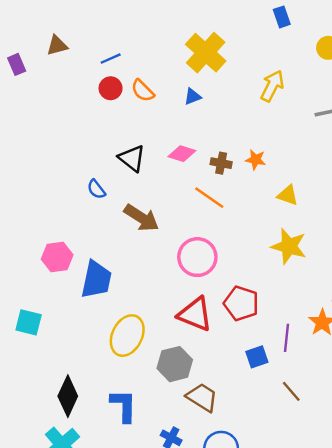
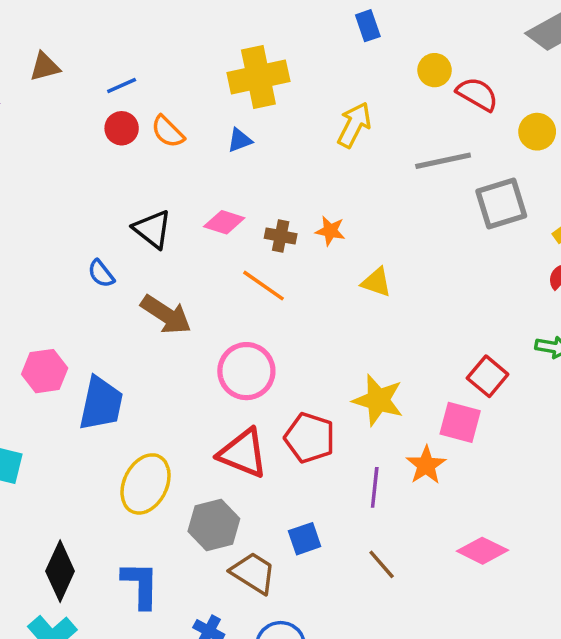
yellow cross: (206, 53) -> (258, 77), turned 36
yellow star: (289, 246) -> (378, 400), moved
blue square: (257, 357) -> (305, 539), moved

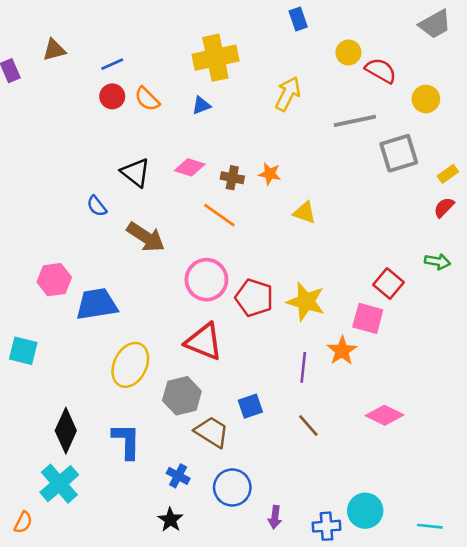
blue trapezoid: (101, 404) -> (97, 304), turned -111
red pentagon: (310, 438) -> (254, 298), moved

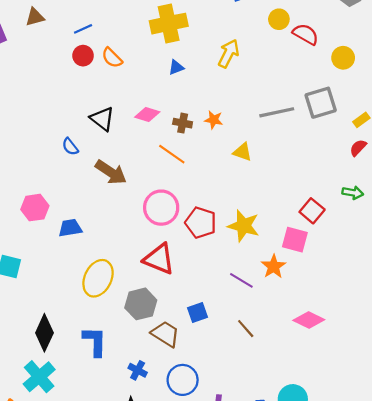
blue triangle: (201, 105) -> (176, 67), moved
gray line: (355, 121) -> (277, 112), moved
blue trapezoid: (97, 304) -> (70, 228), size x0.7
purple line: (303, 367) -> (241, 280), turned -65

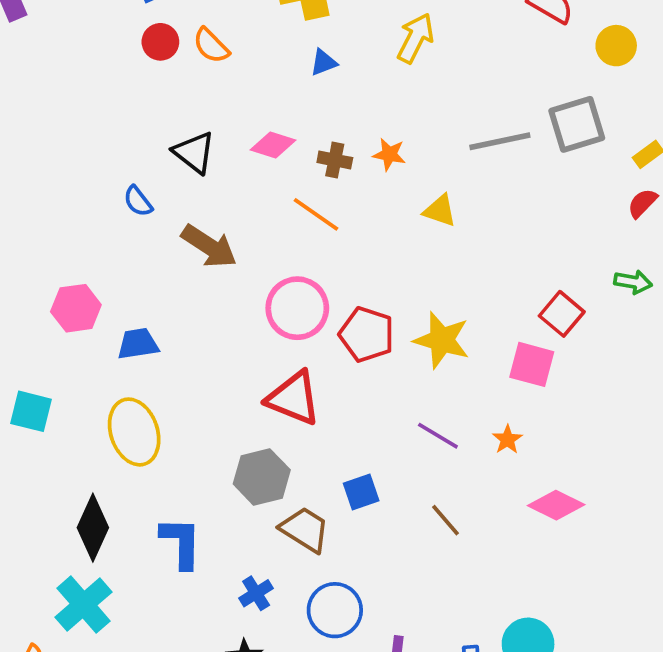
orange star: (274, 266) -> (507, 439), moved, size x0.7
yellow ellipse: (98, 278) -> (134, 432), moved, turned -45
blue cross: (138, 370) -> (256, 593), turned 30

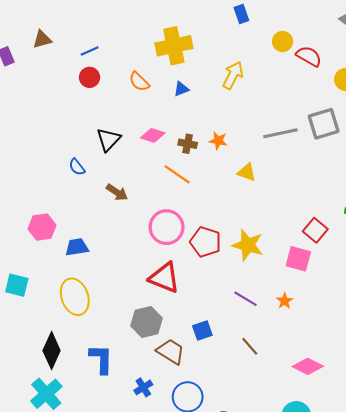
orange semicircle: (211, 46) -> (139, 82), moved
black triangle: (194, 153) -> (109, 140), turned 35
brown arrow: (209, 246) -> (117, 192), size x0.7
pink diamond: (556, 505) -> (308, 366), moved

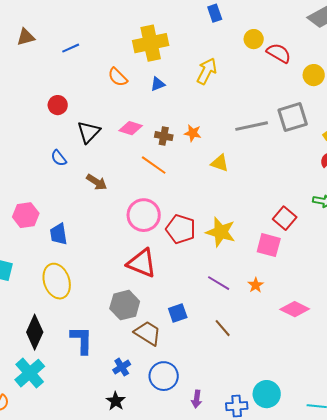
red circle: (90, 77) -> (58, 105), moved
blue trapezoid: (77, 247) -> (59, 234), turned -90
pink diamond: (308, 366) -> (295, 309), moved

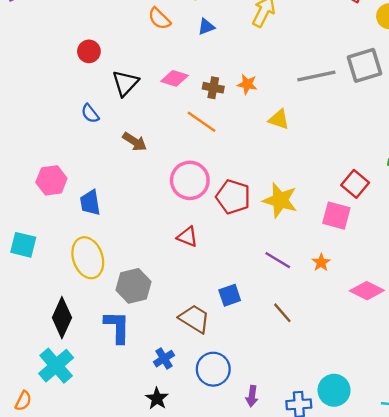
red triangle: (142, 263) -> (187, 237), size x0.6
gray hexagon: (125, 305) -> (134, 286), moved

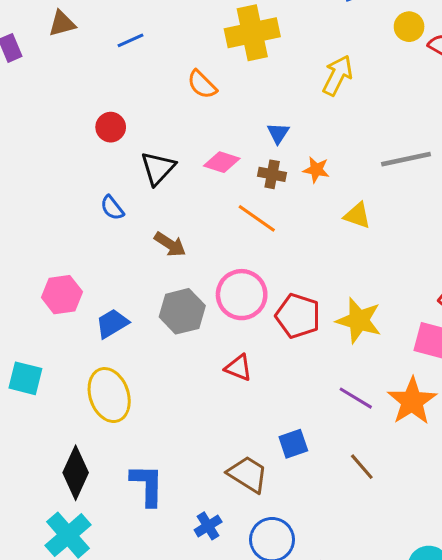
blue triangle: (206, 27) -> (278, 133), moved, turned -36
blue trapezoid: (90, 203) -> (112, 323), turned 68
orange star: (321, 262) -> (412, 401), size x2.0
gray hexagon: (134, 286) -> (182, 311), moved

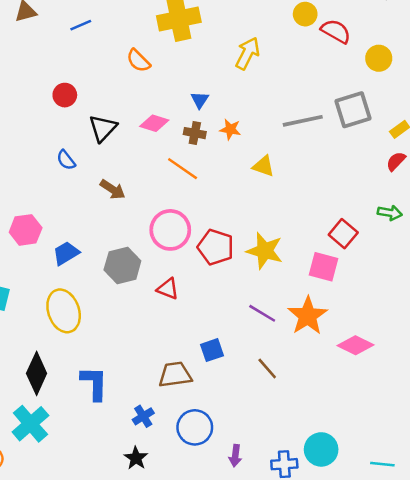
gray hexagon: (182, 311) -> (122, 265), moved
brown trapezoid: (248, 474) -> (175, 375), turned -40

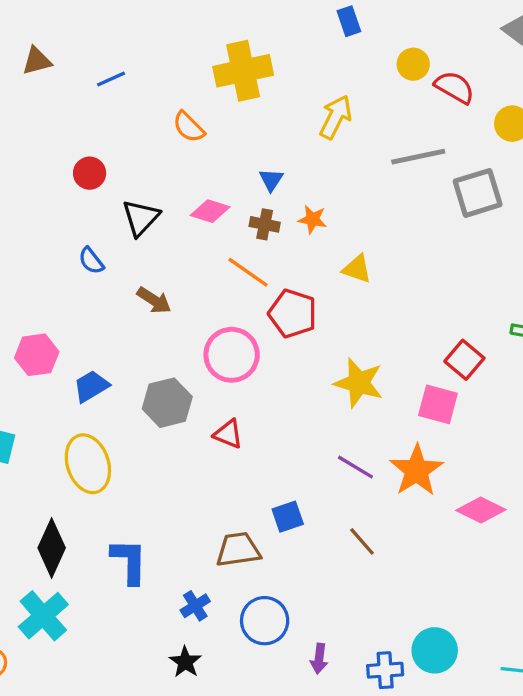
gray line: (303, 121) -> (418, 157), moved
red pentagon: (216, 247) -> (293, 314), moved

